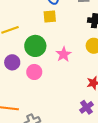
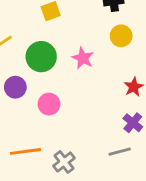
pink circle: (34, 72) -> (49, 104), moved

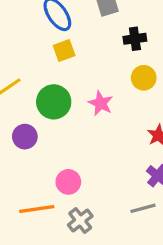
pink circle: (49, 104) -> (68, 182), moved

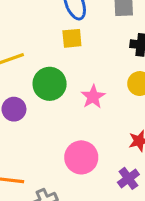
pink circle: (68, 182) -> (81, 157), moved, size x1.4

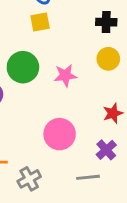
pink star: (93, 97) -> (65, 75), turned 30

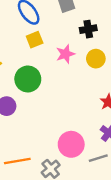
pink star: (65, 75) -> (65, 54), moved
pink circle: (60, 134) -> (71, 144), moved

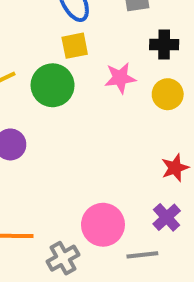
green circle: (28, 79) -> (53, 85), moved

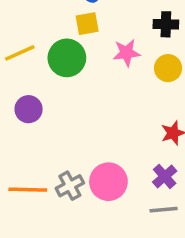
gray line: (142, 255) -> (164, 210), moved
gray cross: (63, 258) -> (70, 186), moved

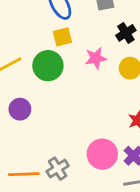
black cross: (166, 24) -> (126, 33), turned -30
pink circle: (108, 182) -> (102, 154), moved

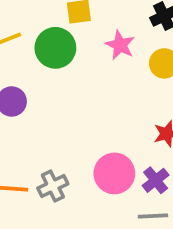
pink star: (96, 58) -> (120, 45), turned 30

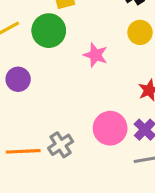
pink star: (120, 45) -> (96, 55), moved

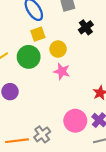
yellow circle: (140, 32) -> (58, 49), moved

